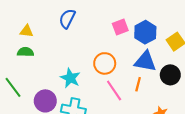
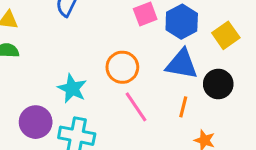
orange line: (138, 84) -> (183, 107), moved

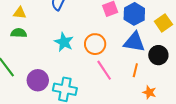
cyan star: (72, 89) -> (64, 42), moved

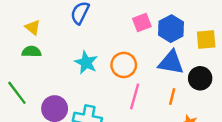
yellow triangle: (20, 13) -> (33, 27), turned 32
yellow square: (163, 23) -> (206, 39), turned 30
pink line: (104, 70) -> (135, 96), turned 50

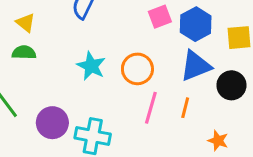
blue triangle: (171, 63) -> (196, 66), turned -32
orange line: (172, 96) -> (185, 108), moved

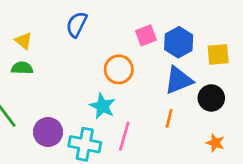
cyan star: (91, 66) -> (102, 106), moved
orange circle: (137, 69) -> (119, 69), moved
pink line: (151, 108) -> (124, 136), moved
orange star: (218, 141) -> (215, 143), moved

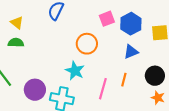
blue triangle: (179, 80) -> (131, 52), size x0.7
black circle: (211, 98) -> (155, 76), moved
pink line: (124, 136) -> (103, 89), moved

